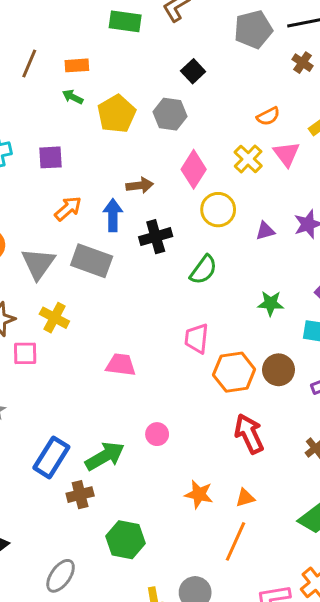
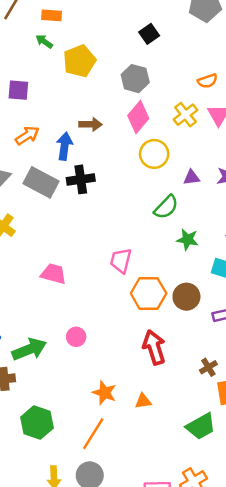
gray hexagon: (170, 114) -> (135, 79), moved
black cross: (156, 237) -> (81, 179), moved
green semicircle: (203, 270) -> (166, 207), moved
orange line: (236, 541) -> (93, 434), moved

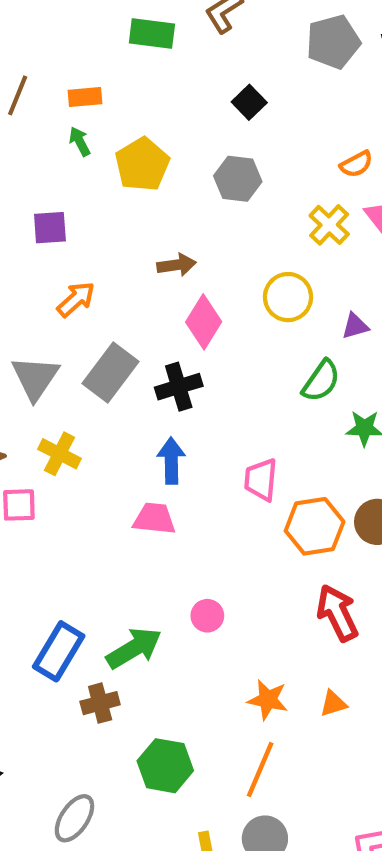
green arrow: (44, 41) -> (80, 141), turned 36
pink diamond: (138, 117) -> (204, 322), moved
blue arrow: (64, 146) -> (171, 461), moved
black cross: (81, 179) -> (179, 387), moved
gray rectangle: (41, 182) -> (111, 372), turned -72

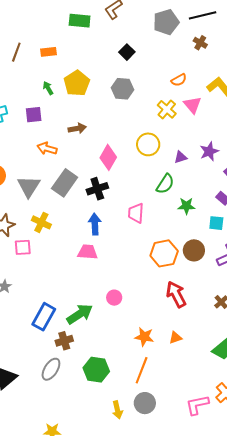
green arrow: (80, 141) -> (48, 88), moved
brown arrow: (177, 265) -> (77, 128), moved
orange arrow: (76, 299) -> (47, 148), turned -120
pink trapezoid: (261, 480) -> (136, 213), moved
gray ellipse: (74, 818) -> (51, 369), moved

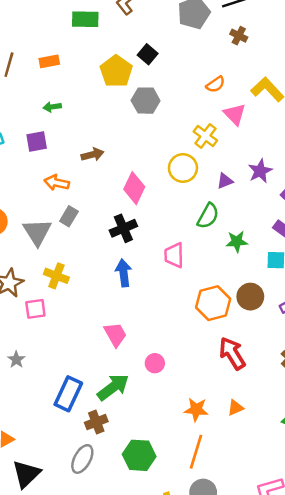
yellow pentagon: (77, 83) -> (116, 71), moved
green arrow: (48, 88) -> (52, 107), turned -64
yellow cross: (167, 109) -> (205, 136), moved
gray rectangle: (65, 183) -> (69, 216), moved, size x0.6
pink trapezoid: (88, 252) -> (115, 334), moved, turned 60

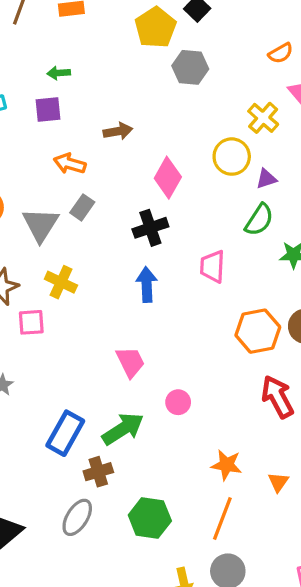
green arrow: (52, 107) -> (59, 73), moved
purple triangle: (225, 181) -> (266, 179), moved
orange triangle: (235, 408) -> (278, 482), moved, turned -36

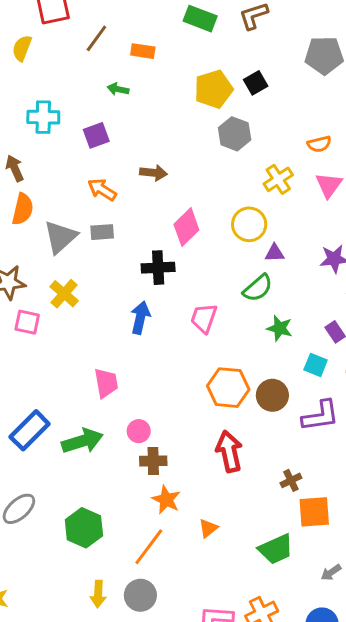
green arrow: (59, 73) -> (118, 89), moved
purple square: (48, 109) -> (96, 135), turned -30
yellow cross: (263, 118) -> (278, 179), moved
gray rectangle: (82, 207) -> (102, 232), turned 35
brown cross: (98, 472) -> (153, 461), moved

